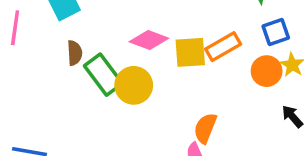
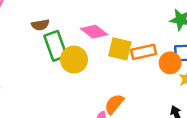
brown semicircle: (75, 53) -> (40, 25), turned 66
orange circle: (267, 71) -> (170, 63), moved

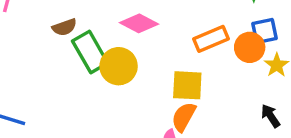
yellow square: (120, 49) -> (187, 85), moved

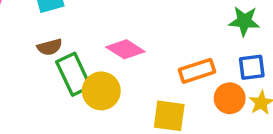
orange circle: (250, 47) -> (230, 98), moved

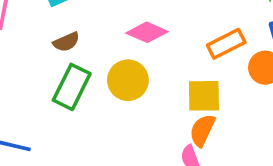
green rectangle: (74, 74) -> (72, 87), moved, turned 60

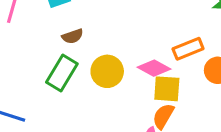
pink diamond: (147, 32) -> (154, 68), moved
brown semicircle: (66, 42) -> (73, 36), moved

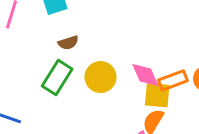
orange rectangle: (188, 49) -> (173, 80), moved
pink diamond: (154, 68) -> (145, 75), turned 36

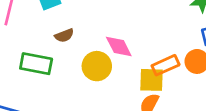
pink diamond: (145, 75) -> (119, 47), moved
green rectangle: (57, 78) -> (36, 64), moved, turned 72

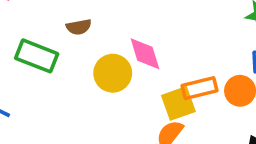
yellow square: (151, 80) -> (178, 103), turned -32

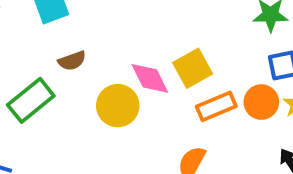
green rectangle: (37, 56) -> (31, 100), turned -51
yellow square: (178, 103) -> (193, 68), moved

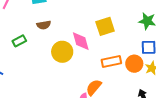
yellow square: (193, 68) -> (105, 26), moved
green rectangle: (31, 100) -> (19, 41), size x0.6

